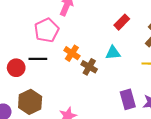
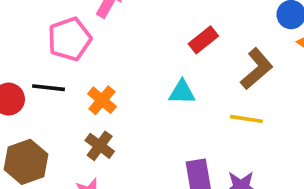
orange cross: (72, 53) -> (102, 100), moved
brown cross: (89, 67) -> (100, 146), moved

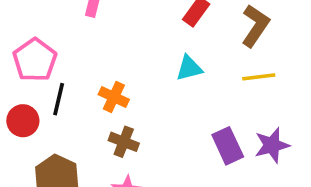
pink pentagon: (70, 39) -> (35, 60), moved
black line: (48, 88) -> (59, 99), turned -68

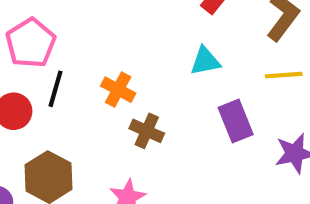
brown cross: (124, 142) -> (147, 131), moved
purple rectangle: (228, 146) -> (236, 121), moved

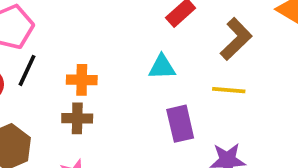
orange cross: (118, 90) -> (82, 80), turned -36
brown cross: (147, 131) -> (77, 118), moved, turned -32

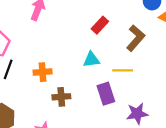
yellow line: (229, 90) -> (123, 70), moved
brown cross: (77, 118) -> (61, 97), moved

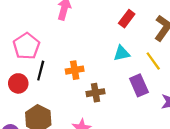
yellow line: (123, 70) -> (153, 61), turned 60

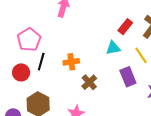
red rectangle: (127, 19) -> (125, 27), moved
brown cross: (95, 93) -> (89, 82), turned -35

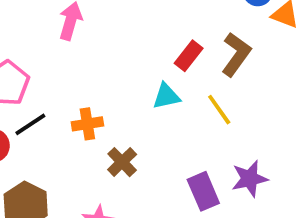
black line: (41, 62) -> (30, 124), turned 42
purple rectangle: (128, 77) -> (203, 191), moved

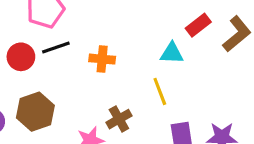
yellow line: (219, 110) -> (160, 91), moved
brown cross: (122, 162) -> (119, 119), moved

